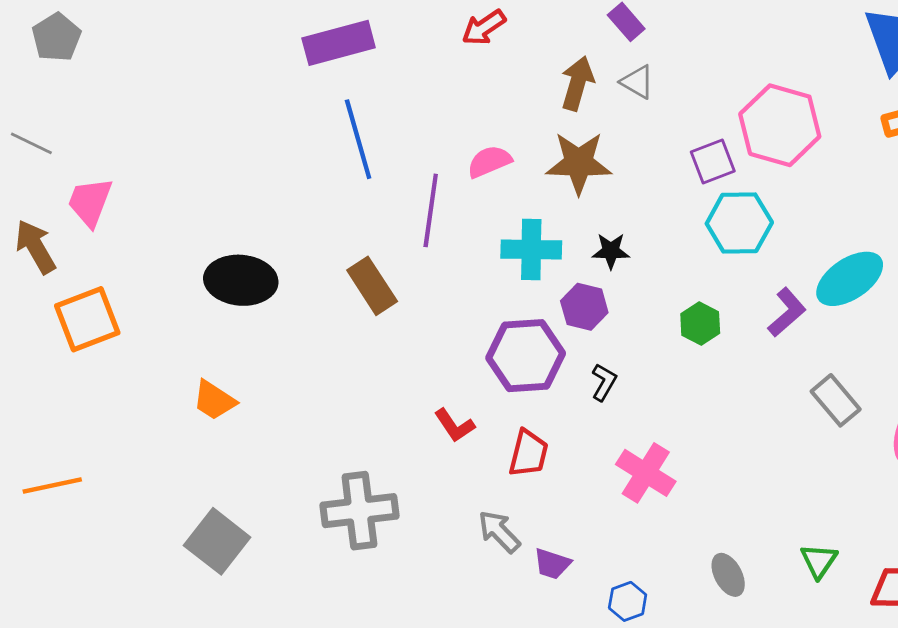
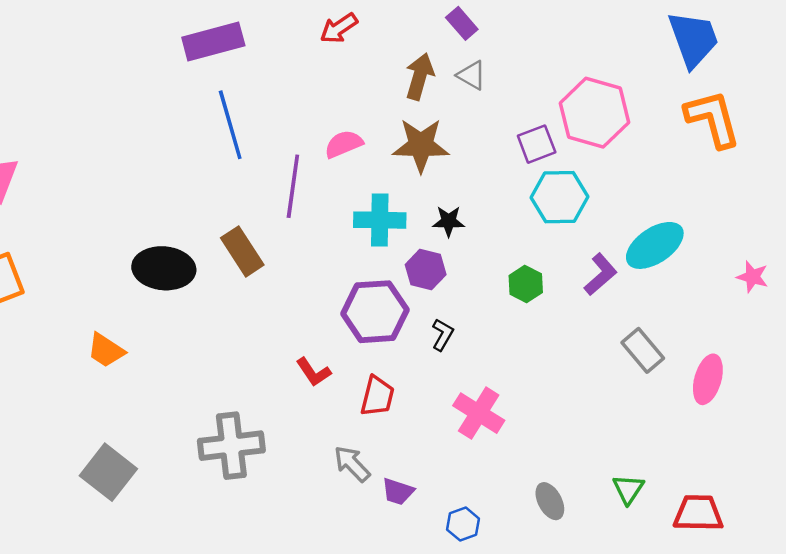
black ellipse: (241, 280) -> (164, 268), moved

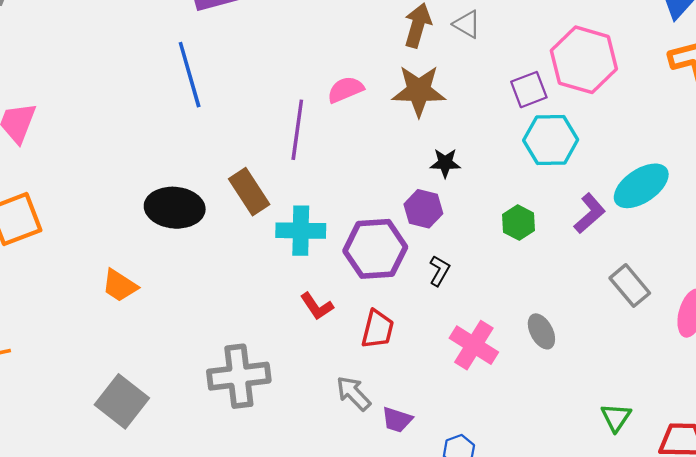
blue line: (230, 125) -> (190, 75), moved
cyan cross: (380, 220) -> (301, 231), moved
gray ellipse: (550, 501) -> (541, 331), moved

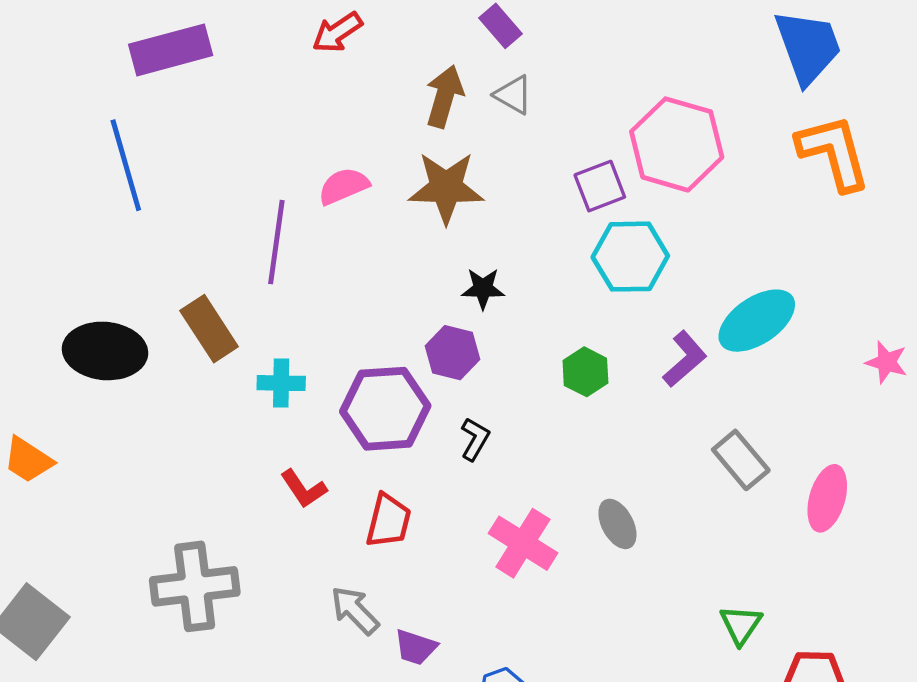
cyan cross: (301, 231) -> (281, 383), size x0.7
green triangle: (616, 417) -> (741, 625), moved

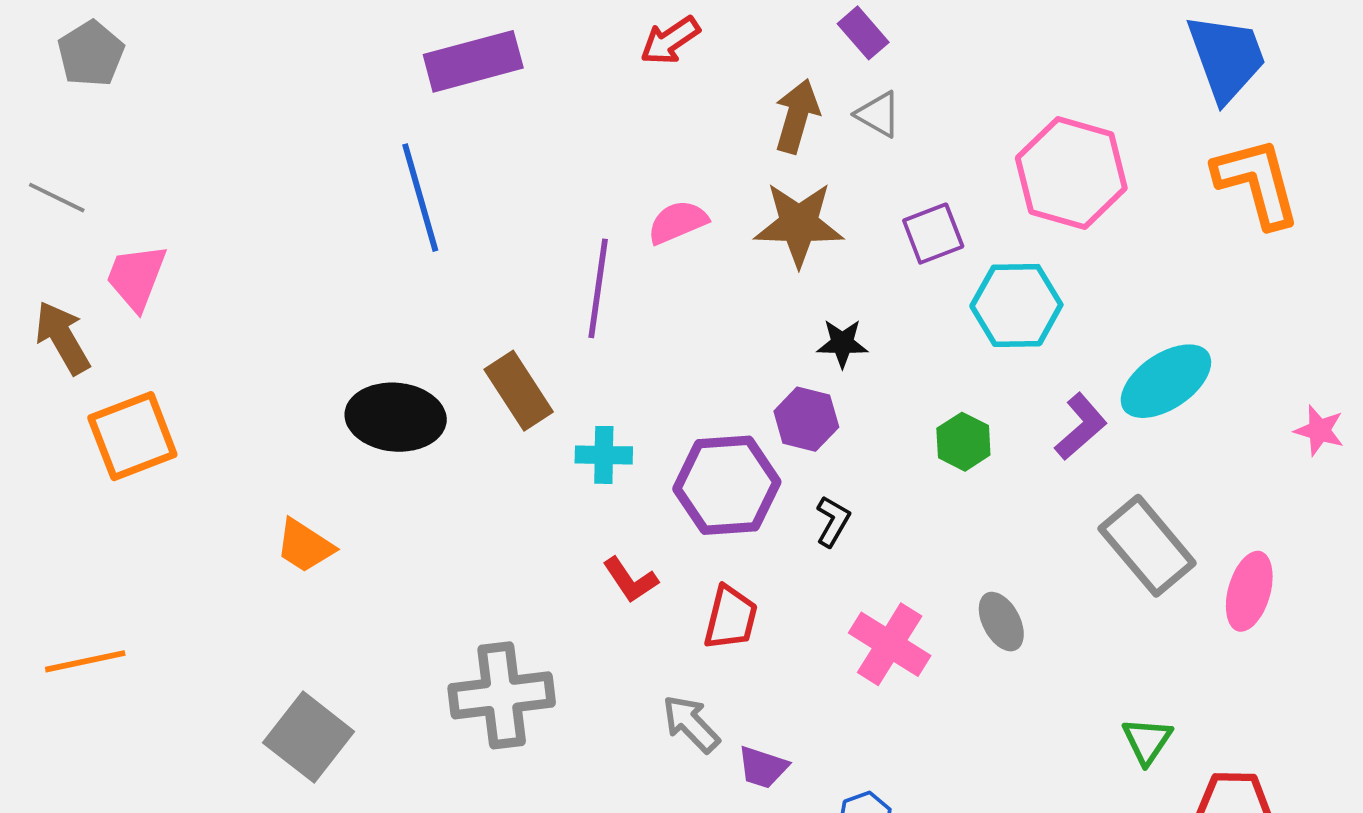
purple square: (600, 186) -> (933, 234), moved
gray rectangle: (741, 460) -> (1147, 546), size x1.4

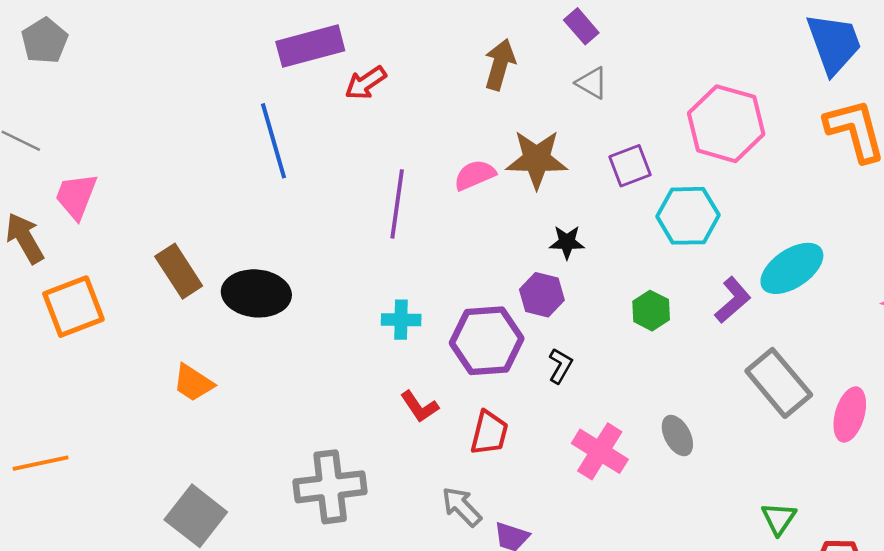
red arrow: (670, 40) -> (366, 83), moved
brown arrow: (797, 116) -> (500, 64), moved
pink semicircle: (678, 222) -> (475, 175), moved
brown rectangle: (519, 391) -> (179, 271), moved

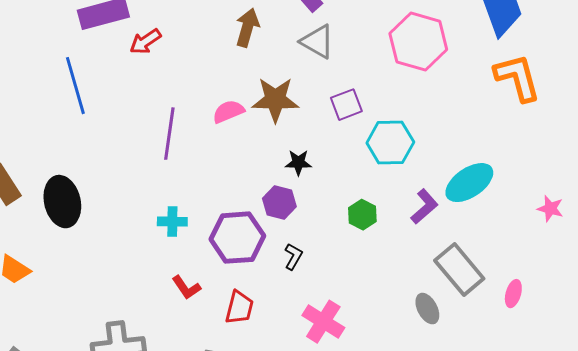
gray triangle: (592, 83) -> (317, 42), size x1.4
pink hexagon: (726, 124) -> (418, 42), moved
black ellipse: (256, 293) -> (62, 202), turned 72
pink ellipse: (850, 414) -> (513, 294), size x0.7
gray ellipse: (677, 436) -> (427, 309), moved

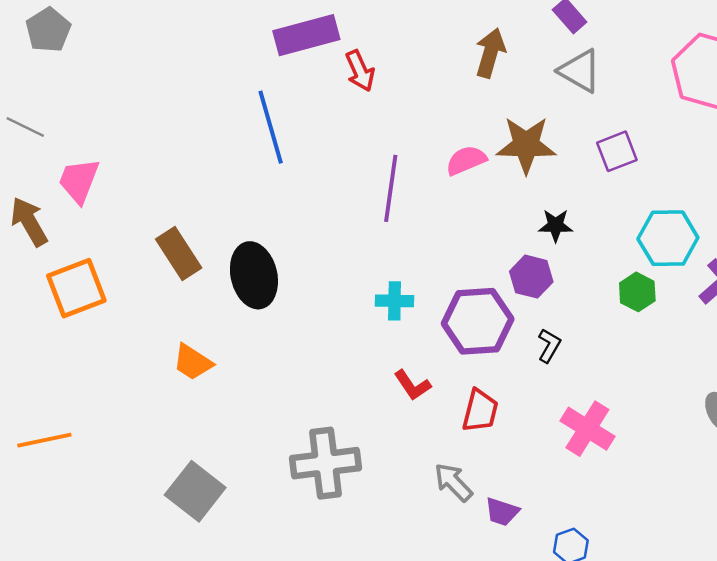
red arrow: (145, 42) -> (360, 71), turned -80
cyan hexagon: (390, 143) -> (668, 238), moved

